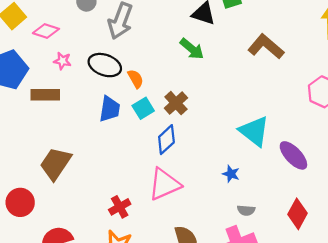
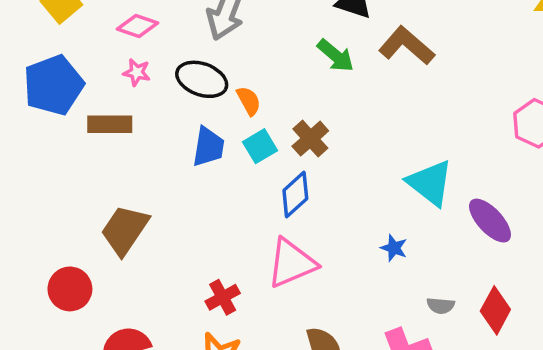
pink diamond: (46, 31) -> (138, 26), moved
brown L-shape: (266, 47) -> (407, 46), moved
gray semicircle: (246, 210) -> (441, 306), moved

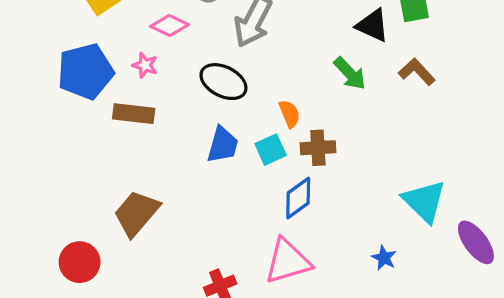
brown L-shape: (407, 46) -> (417, 72), size x0.7
pink star: (137, 72) -> (145, 65), moved
orange semicircle: (249, 101) -> (290, 114), moved
brown cross: (310, 139) -> (318, 148), turned 32

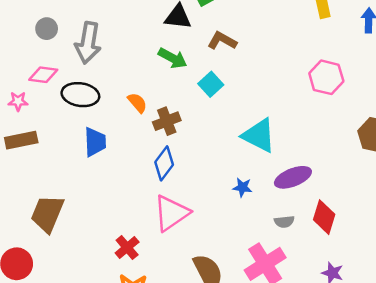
pink diamond: (170, 25) -> (43, 75), moved
cyan square: (271, 150) -> (211, 84), moved
purple ellipse: (476, 242) -> (293, 177), moved, turned -57

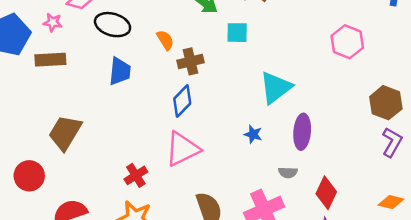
cyan square: (211, 84) -> (237, 33), turned 35
cyan triangle: (259, 135) -> (276, 88), turned 48
purple ellipse: (293, 177) -> (302, 132), turned -72
red diamond: (324, 217) -> (326, 193), moved

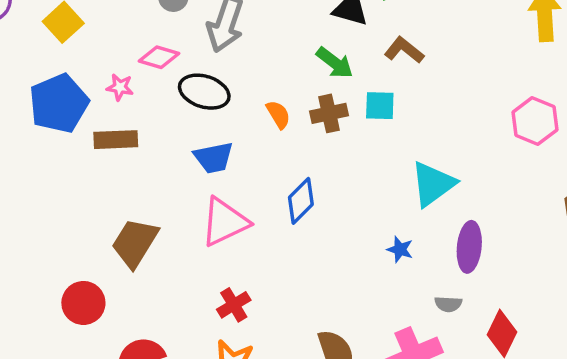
brown cross: (190, 61) -> (329, 113), moved
blue trapezoid: (120, 71) -> (214, 158), turned 72
pink triangle: (182, 149) -> (225, 222), moved

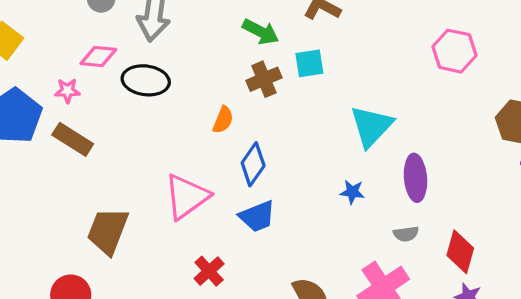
orange semicircle: (278, 114) -> (223, 120), moved, turned 64
brown rectangle: (116, 140) -> (73, 139), turned 45
blue trapezoid: (214, 158) -> (257, 216), moved

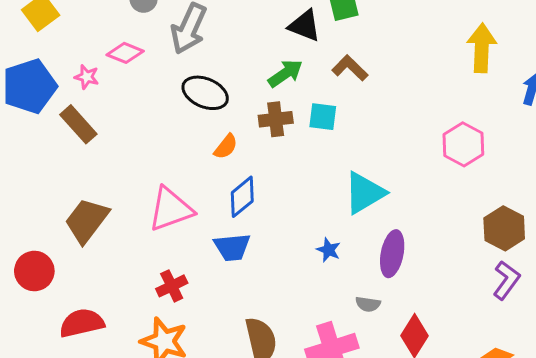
green arrow: (261, 32) -> (285, 73), turned -78
black ellipse: (146, 80) -> (205, 93), moved

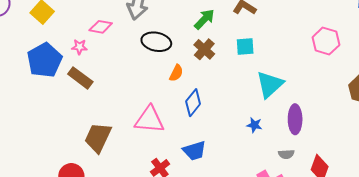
cyan square: (323, 117) -> (245, 47), moved
brown cross: (276, 119) -> (204, 49), turned -30
pink triangle: (171, 209) -> (149, 120), turned 36
blue trapezoid: (232, 247) -> (195, 151), moved

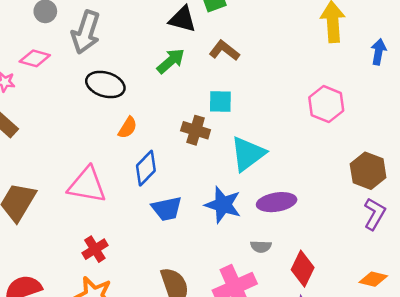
brown cross: (204, 49) -> (196, 130), moved, turned -30
purple ellipse: (295, 119) -> (277, 202), turned 76
blue star: (254, 125) -> (223, 205), size x1.8
blue trapezoid: (195, 151) -> (167, 209), moved

